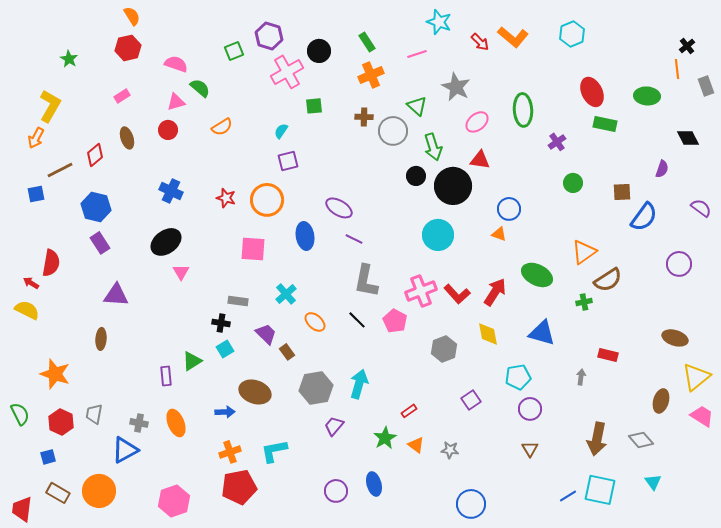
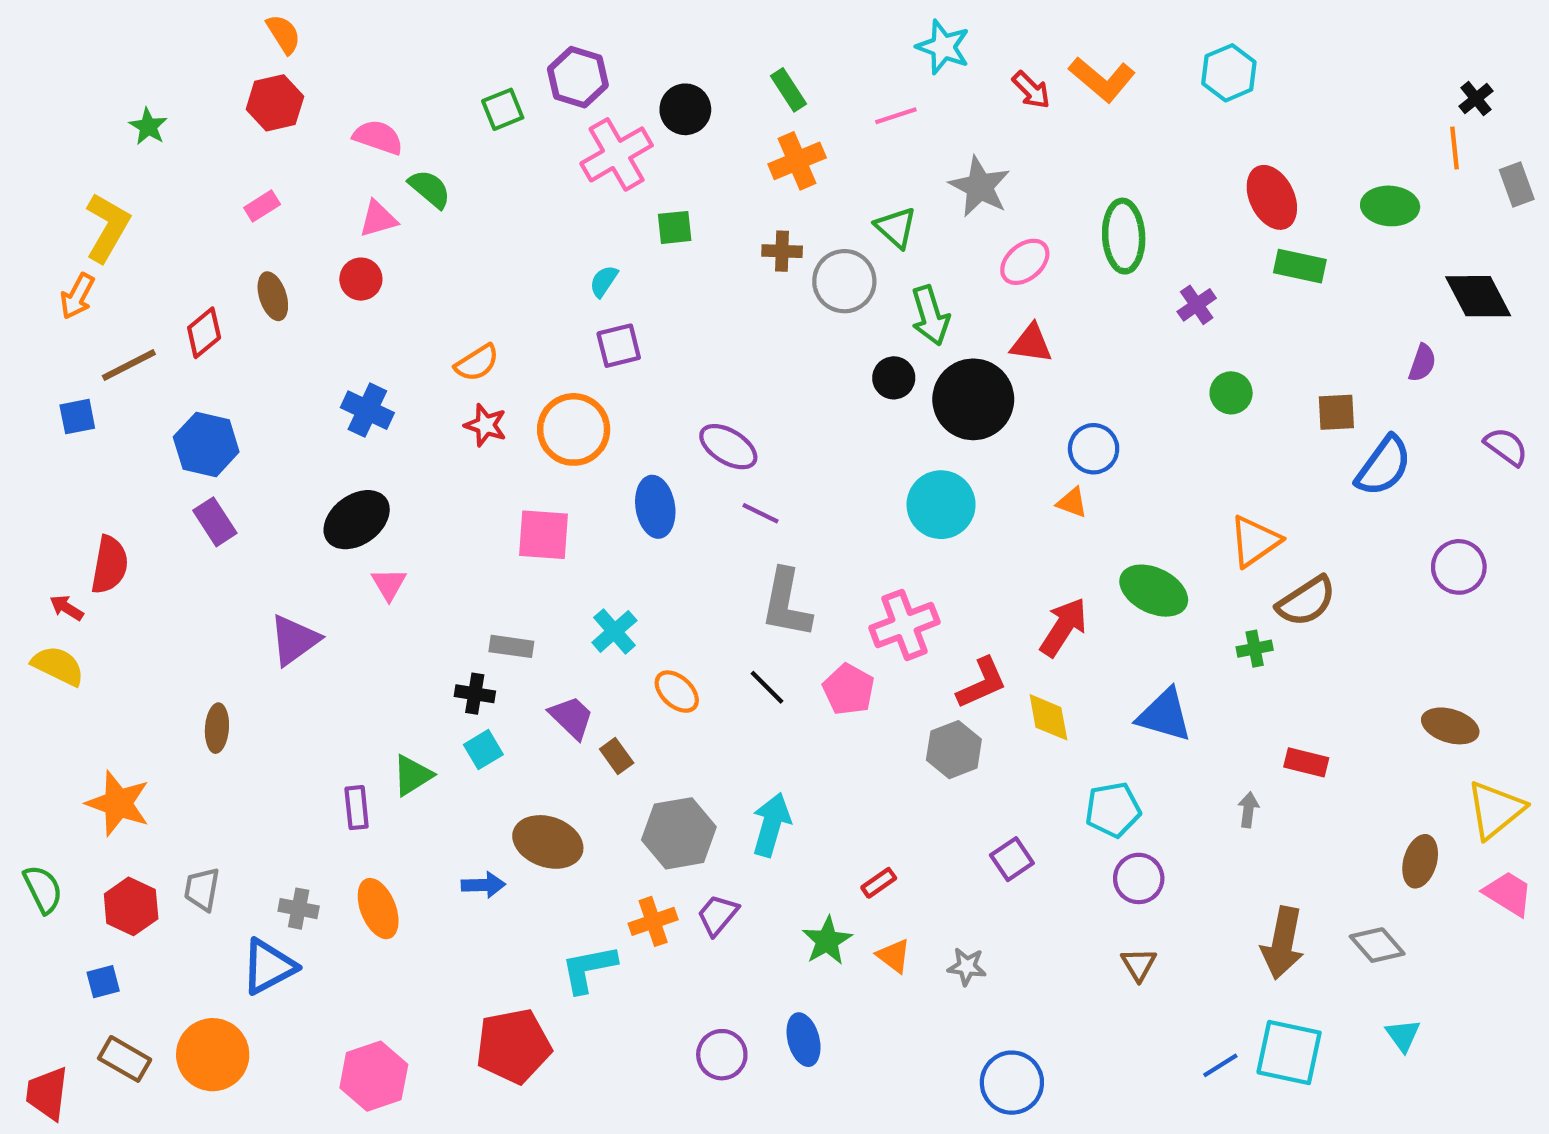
orange semicircle: (222, 127) -> (477, 363), moved
black diamond: (688, 138) -> (1478, 296), size x1.4
red L-shape: (457, 294) -> (982, 683), moved, turned -72
purple triangle: (116, 295) -> (294, 640), moved, turned -40
orange cross: (230, 452) -> (653, 921), moved

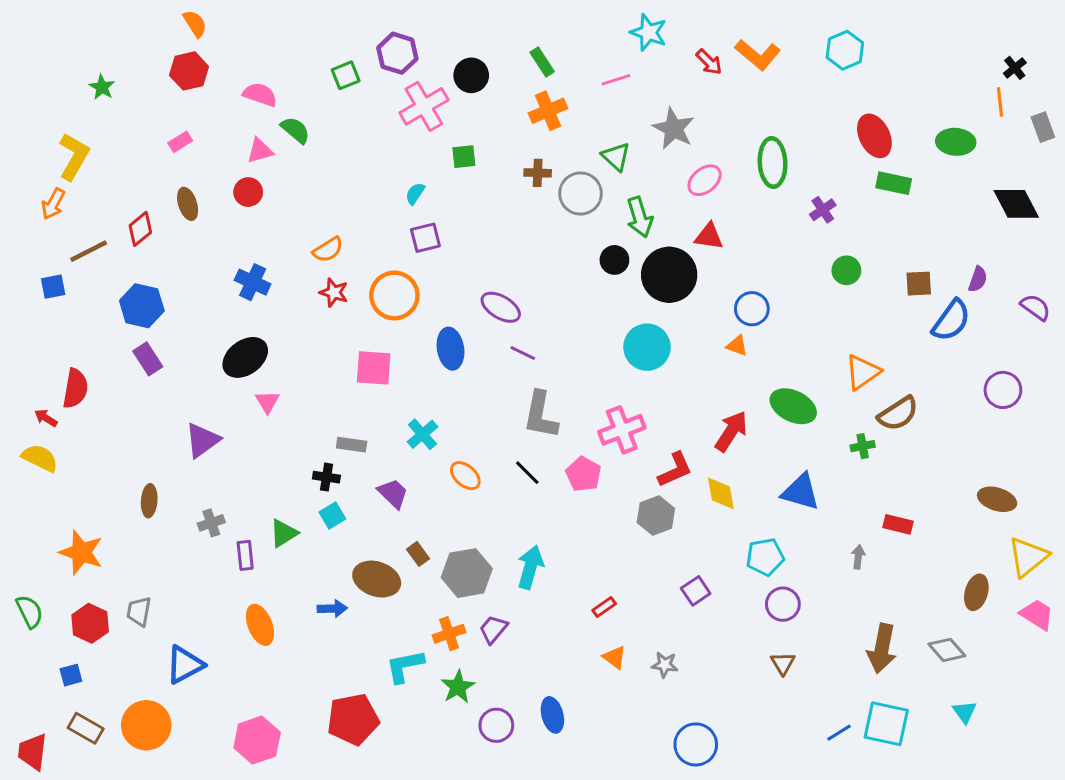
purple semicircle: (1422, 363) -> (978, 279), moved
brown rectangle: (617, 756) -> (418, 554), moved
gray cross: (299, 909) -> (211, 523), moved, turned -30
green star: (827, 941) -> (458, 687), moved

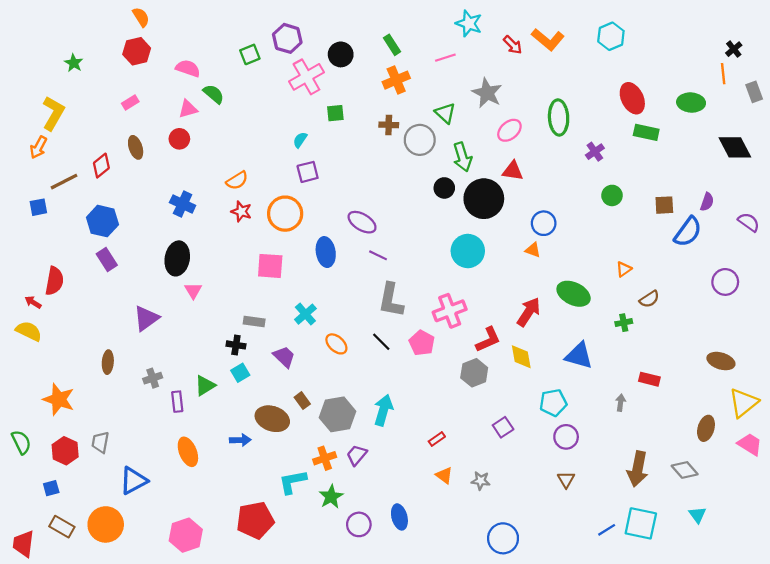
black ellipse: (245, 357) -> (177, 258), turned -44
orange triangle: (863, 372) -> (624, 269), size x0.6
brown semicircle: (898, 414) -> (649, 299), size x0.7

